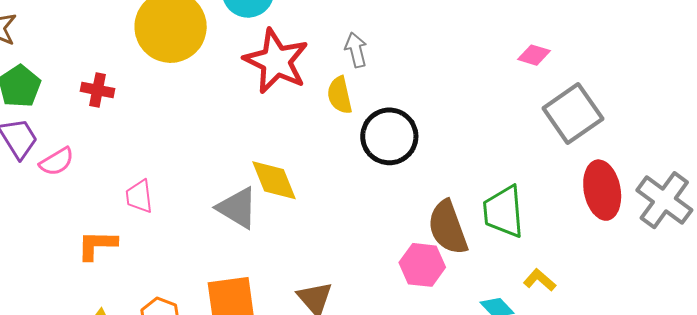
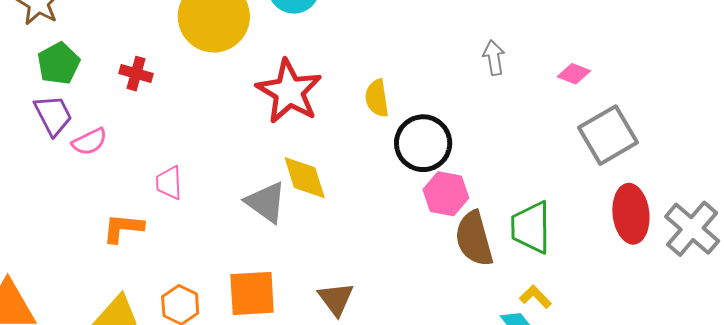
gray arrow: (356, 50) -> (494, 58), moved
red star: (276, 61) -> (289, 91), moved
pink hexagon: (422, 265) -> (446, 194), moved
yellow L-shape: (540, 280) -> (535, 297), moved

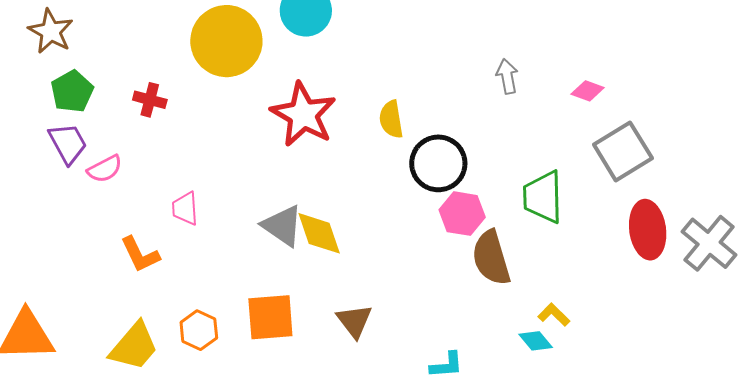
yellow diamond: (305, 178) -> (319, 233), moved
green trapezoid: (531, 227) -> (543, 197), moved
orange L-shape: (123, 228) -> (140, 255), turned -120

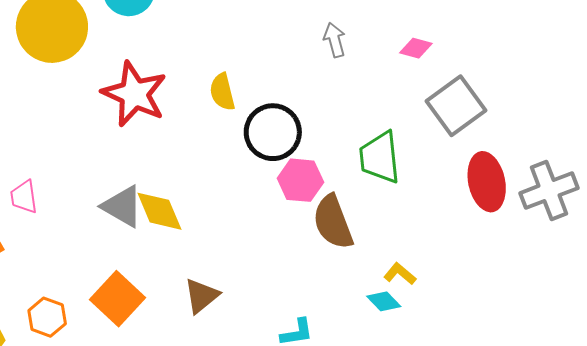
gray cross: (709, 243) -> (549, 191), turned 34
orange square: (270, 317) -> (117, 299), turned -38
brown triangle: (354, 321) -> (201, 296), turned 33

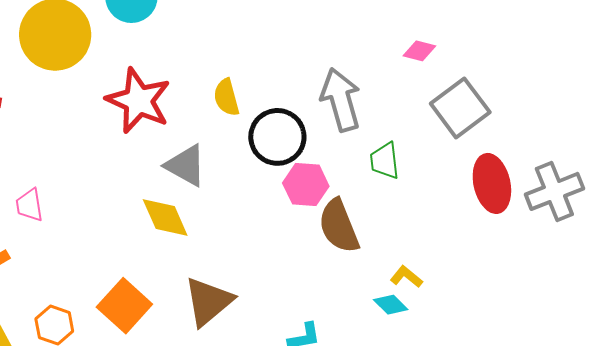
gray arrow: (335, 40) -> (341, 100), moved, size x1.8
green trapezoid: (380, 157) -> (385, 161), size x0.7
gray triangle: (122, 206) -> (186, 165), moved
brown triangle: (201, 296) -> (208, 301), size x1.4

